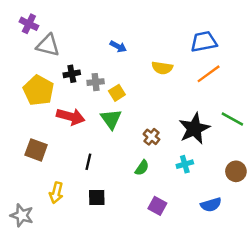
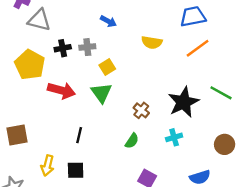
gray cross: (96, 82) -> (87, 47), moved
brown square: (36, 150) -> (17, 135), moved, turned -30
black square: (97, 198) -> (76, 170), moved

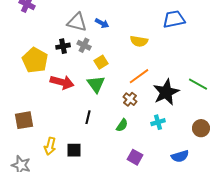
gray triangle: (39, 20) -> (77, 22), moved
gray cross: (87, 47) -> (84, 45), turned 32
orange line: (198, 48) -> (139, 76), moved
black line: (79, 135) -> (88, 117), moved

